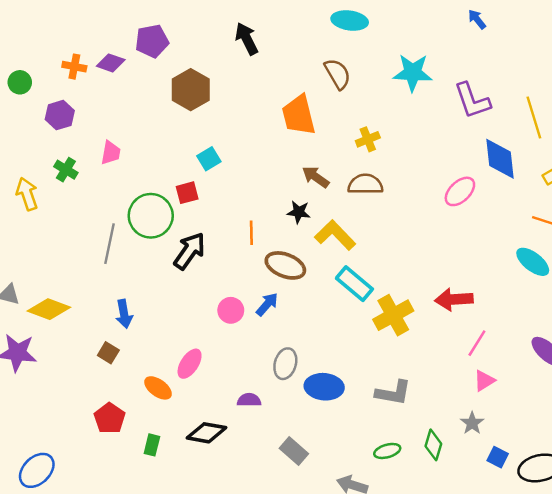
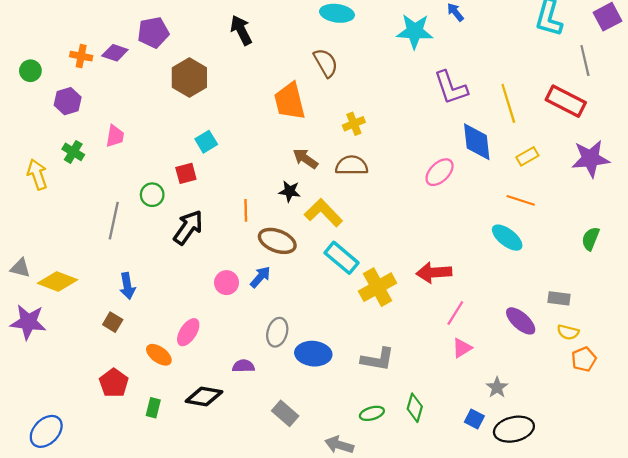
cyan star: (413, 73) -> (415, 31), moved
green circle: (151, 216) -> (152, 195), size x0.6
gray star: (472, 423) -> (497, 387), moved

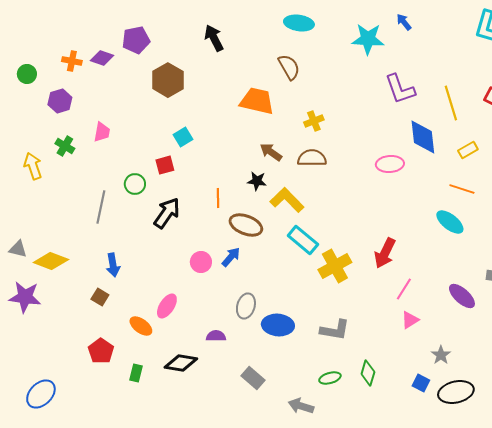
orange trapezoid: (290, 101) -> (257, 101), turned 117
pink ellipse: (440, 172) -> (390, 164), turned 40
red arrow: (434, 272) -> (385, 253), turned -60

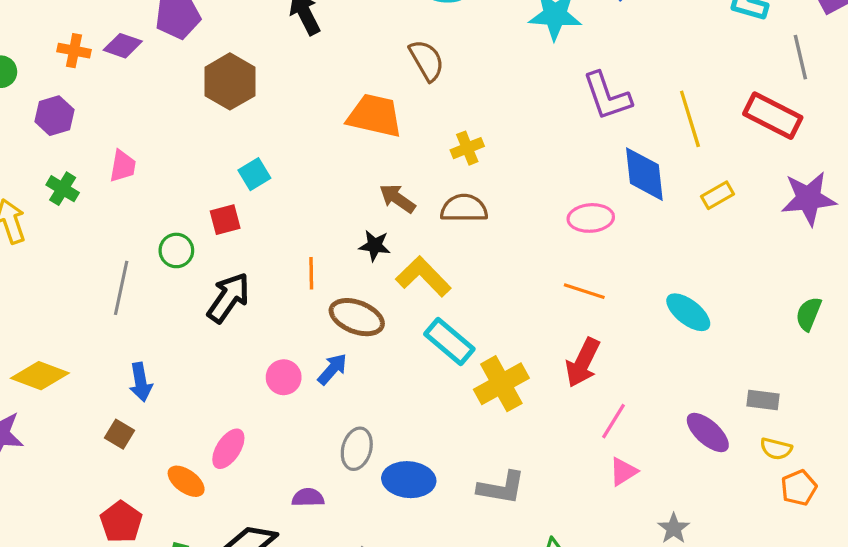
orange line: (462, 189) -> (584, 291), moved

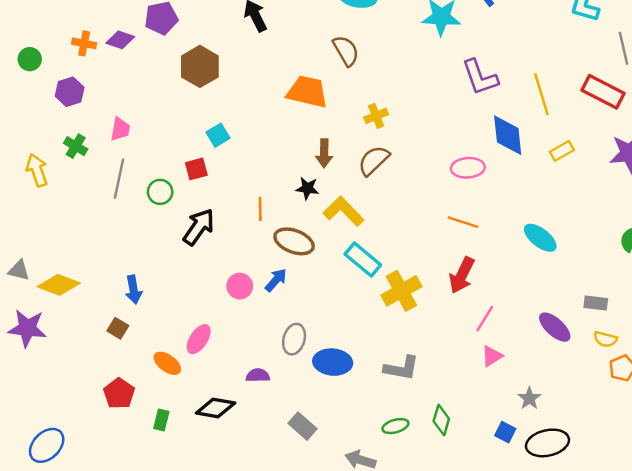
brown arrow: (397, 198) -> (324, 153), turned -124
brown semicircle: (464, 208) -> (374, 161), turned -44
gray line: (121, 288) -> (119, 179), moved

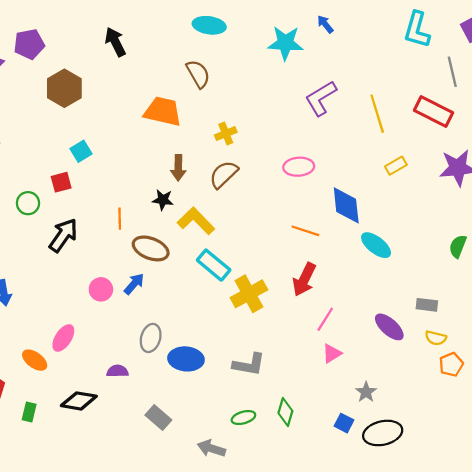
purple L-shape: (480, 77) -> (321, 98), turned 78
blue diamond: (508, 135) -> (346, 205), moved
pink ellipse: (468, 168) -> (299, 167), moved

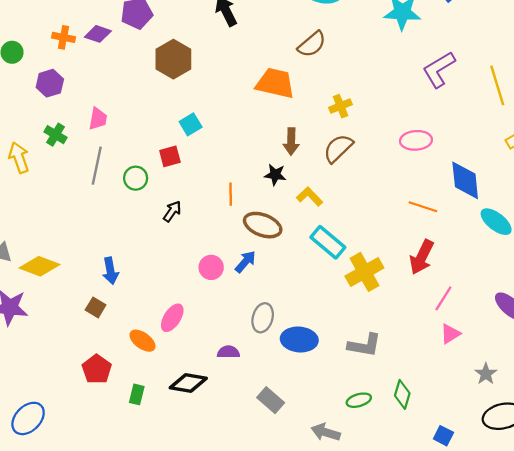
brown semicircle: (198, 74) -> (312, 44), turned 80
yellow L-shape: (196, 221) -> (310, 196), size x0.7
black arrow: (63, 235) -> (172, 211), size x0.6
blue square: (344, 423) -> (443, 436), moved

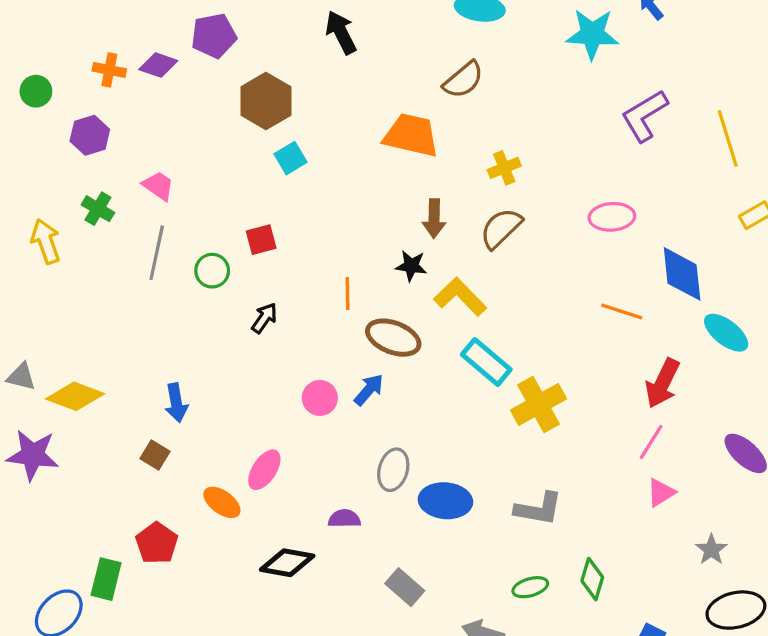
pink trapezoid: (98, 119) -> (158, 186), turned -65
cyan square: (191, 124) -> (290, 158), moved
yellow L-shape: (310, 196) -> (460, 297), size x1.4
red arrow: (422, 257) -> (662, 383), moved
green rectangle: (137, 394) -> (106, 579), moved, size x1.4

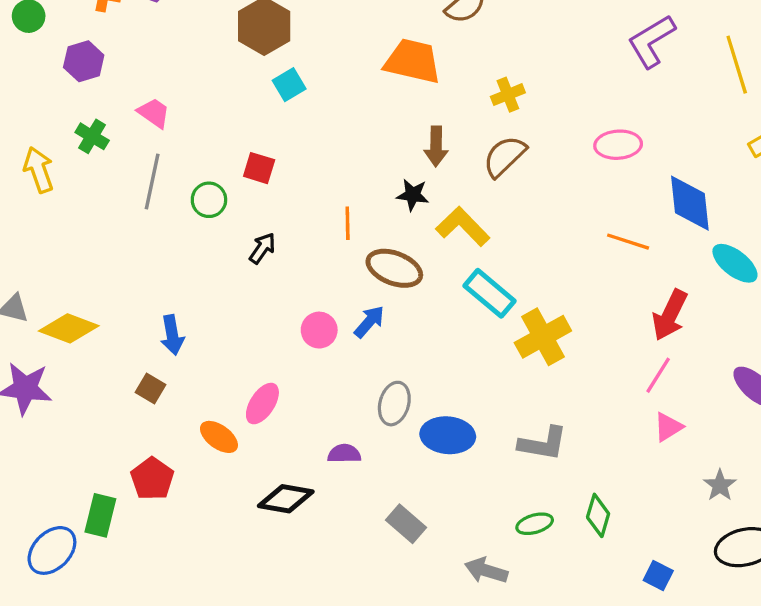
red square: (261, 240) -> (259, 168), turned 32

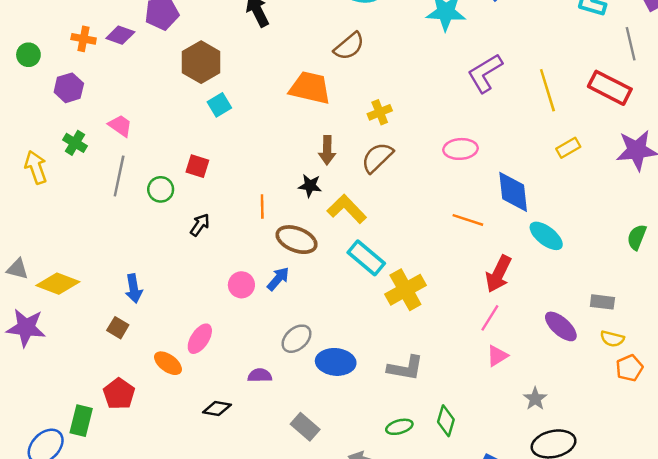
gray ellipse: (394, 404) -> (297, 339), turned 32
black diamond: (286, 499) -> (217, 408), size x0.7

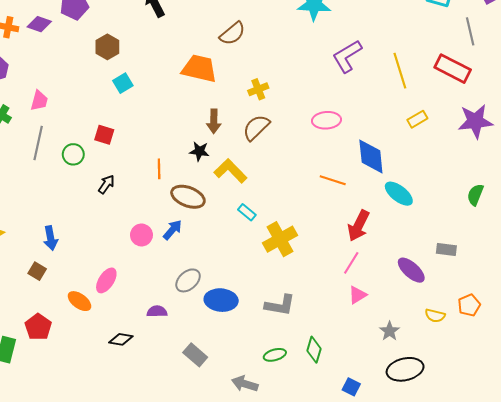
brown hexagon: (201, 62) -> (107, 47), size x0.7
pink trapezoid: (120, 126) -> (39, 101), turned 70
cyan rectangle: (366, 258) -> (247, 212), size x0.6
yellow semicircle: (612, 339) -> (435, 316), moved

